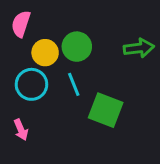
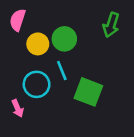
green arrow: (139, 48) -> (111, 25), moved, turned 115
cyan circle: (31, 84) -> (37, 84), moved

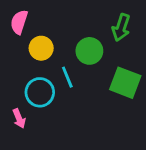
green circle: (64, 39) -> (89, 51), moved
green square: (88, 92) -> (125, 83), moved

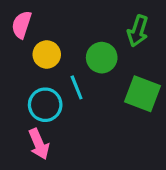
pink arrow: (19, 119) -> (39, 144), moved, size x1.4

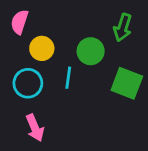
cyan line: (77, 87) -> (68, 78), turned 30
cyan circle: (45, 105) -> (28, 83), moved

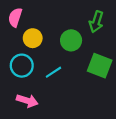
cyan line: (68, 78) -> (54, 72), moved, turned 49
pink arrow: (35, 128) -> (27, 101), turned -50

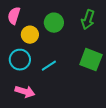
green circle: (71, 40) -> (54, 23), moved

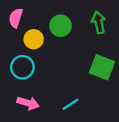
green arrow: (88, 20) -> (99, 22), turned 150
cyan line: (49, 66) -> (71, 104), moved

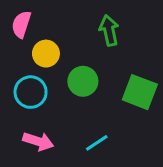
green arrow: (99, 22) -> (109, 30), moved
green circle: (61, 26) -> (83, 81), moved

